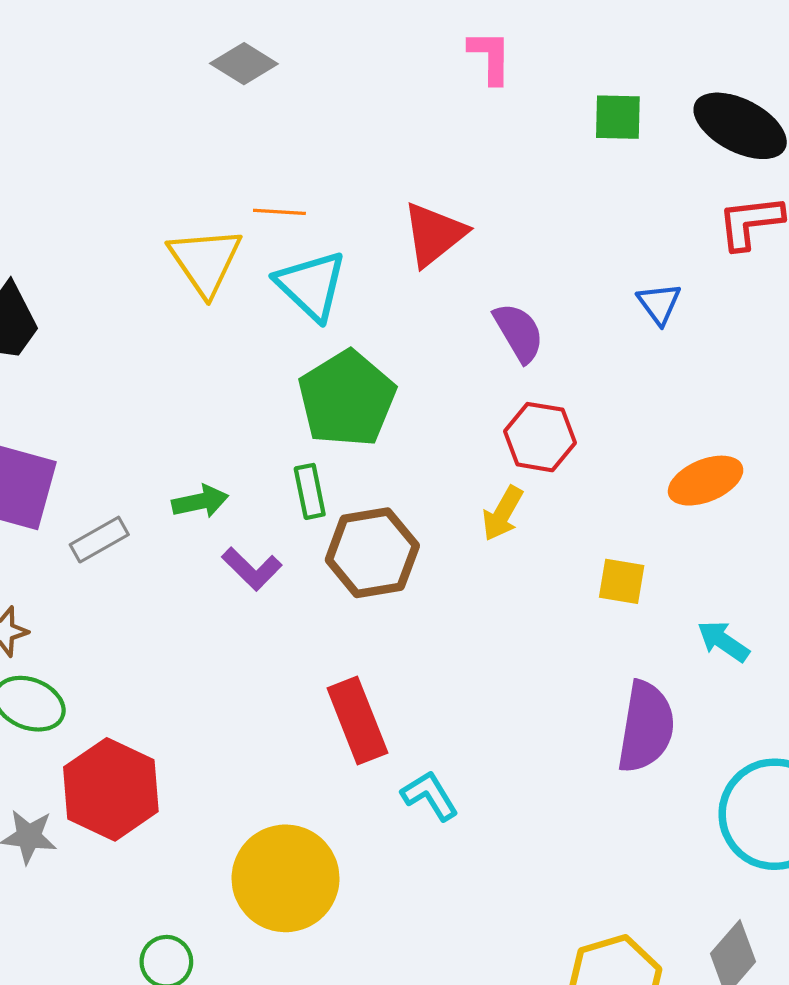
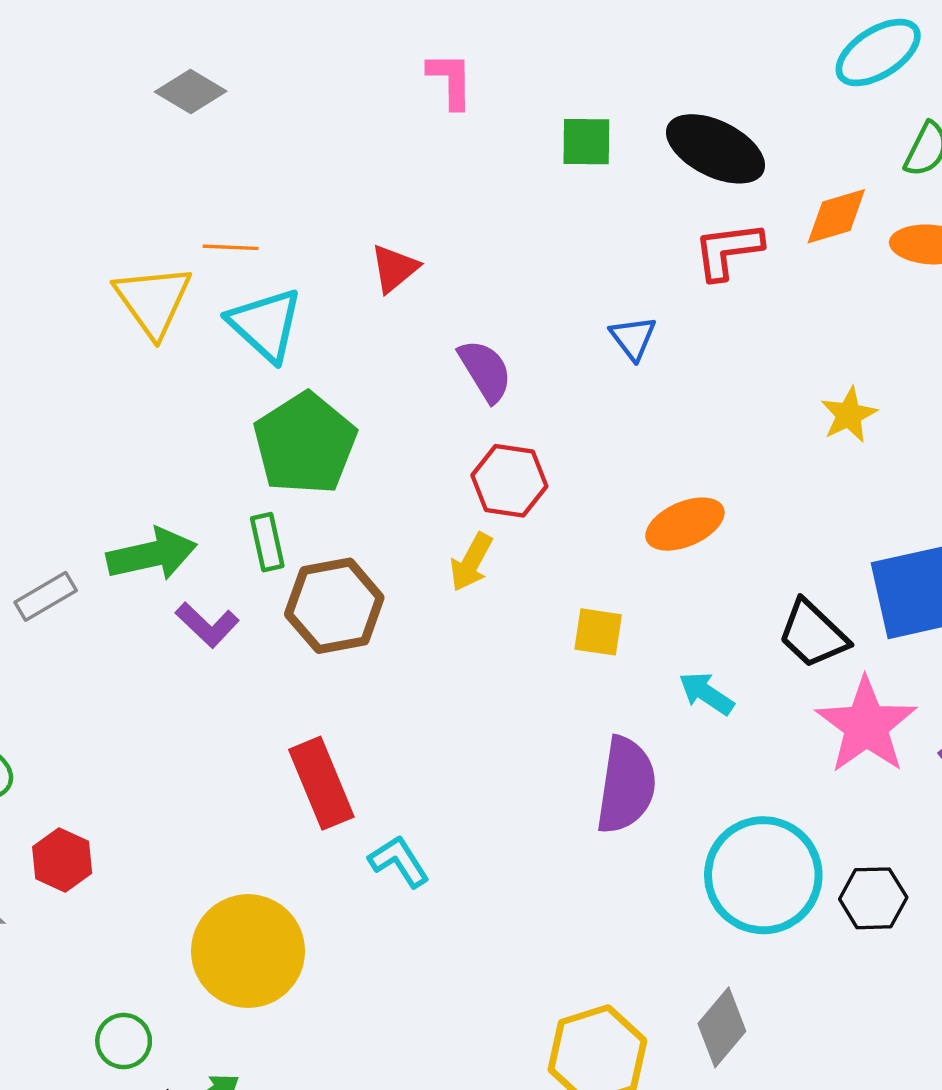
red triangle: (434, 234) -> (394, 268), size x0.7
green arrow: (200, 501) -> (152, 554), size x1.5
red hexagon: (111, 789) -> (62, 860), size x0.6

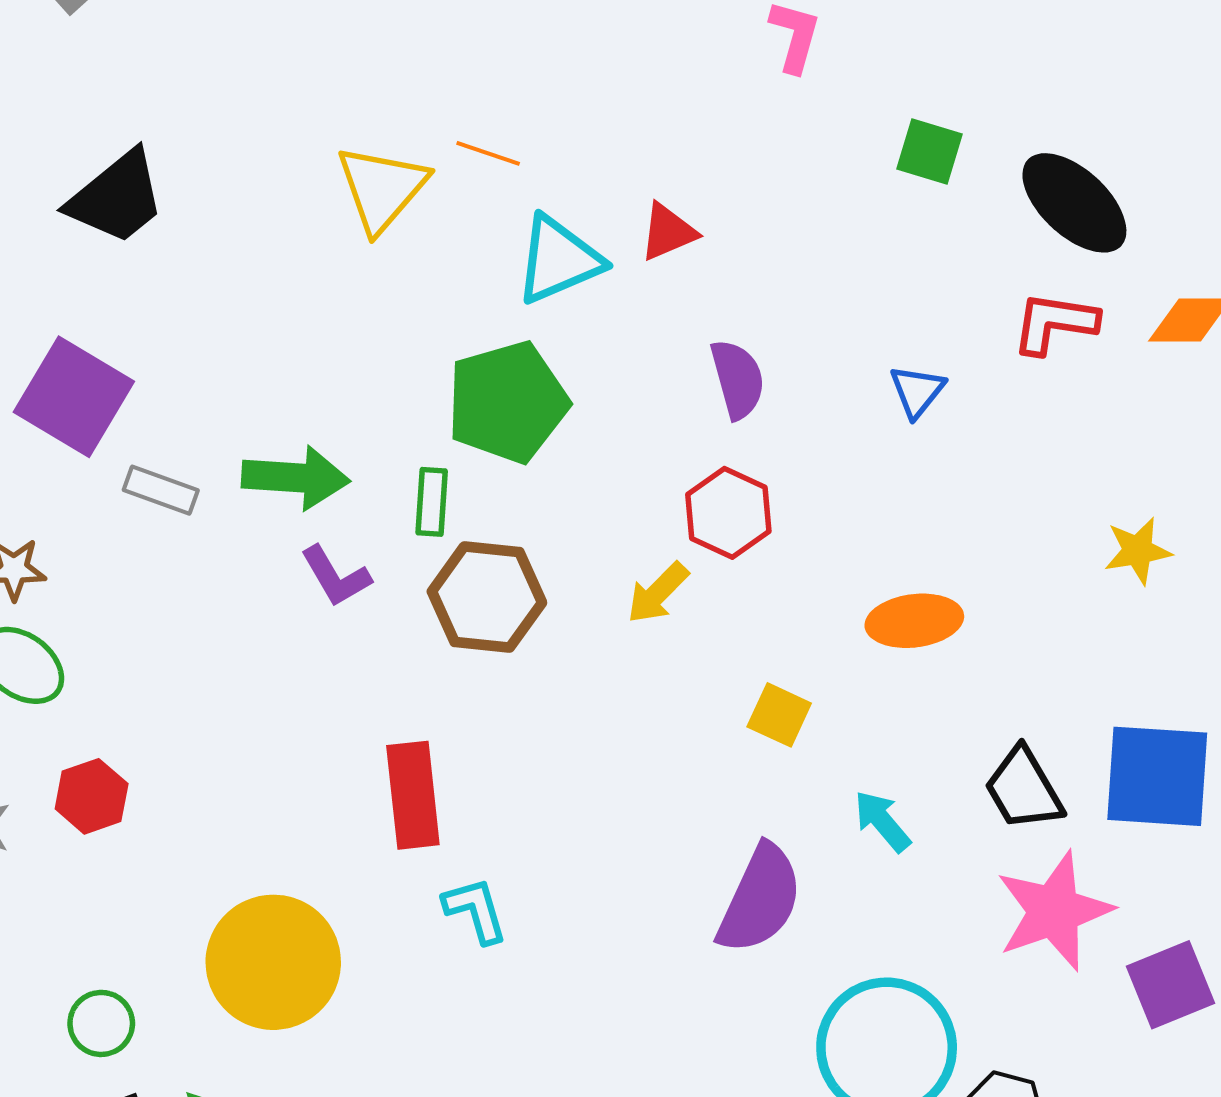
cyan triangle: (265, 324) -> (558, 260), moved, turned 38
gray rectangle: (46, 596) -> (161, 490), turned 34

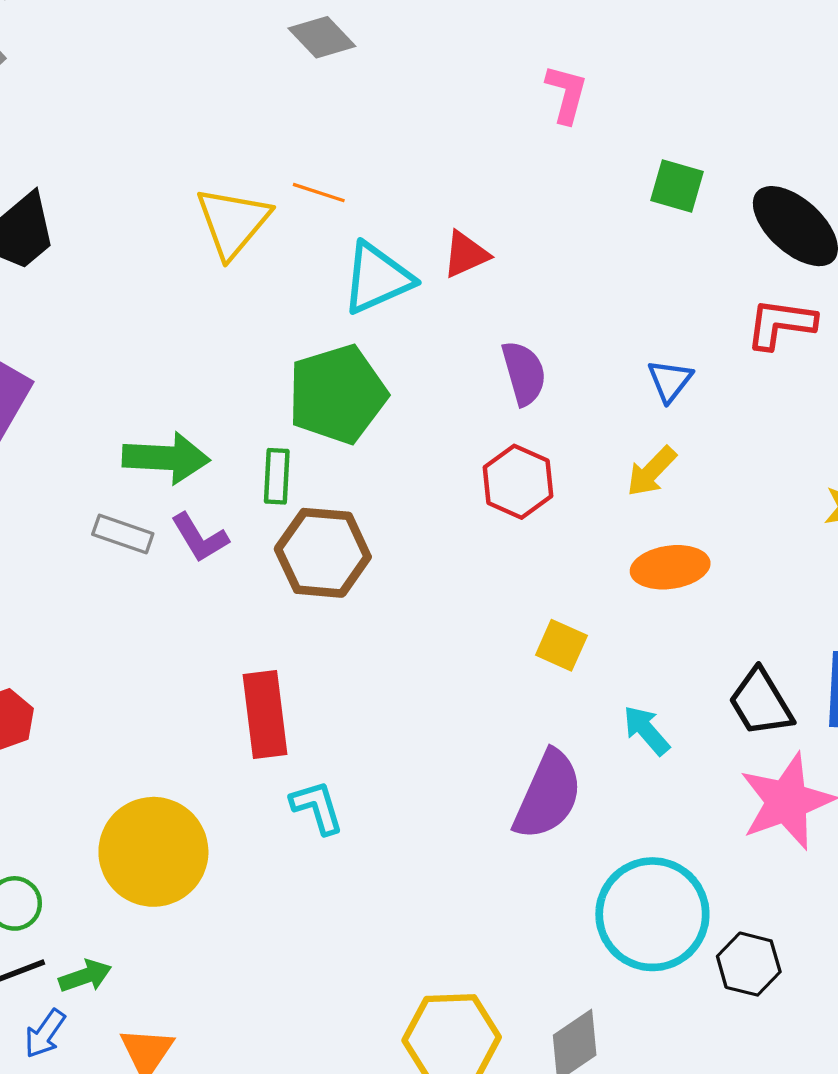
gray rectangle: (161, 490) -> (123, 534), moved
yellow arrow: (658, 593) -> (651, 471), moved

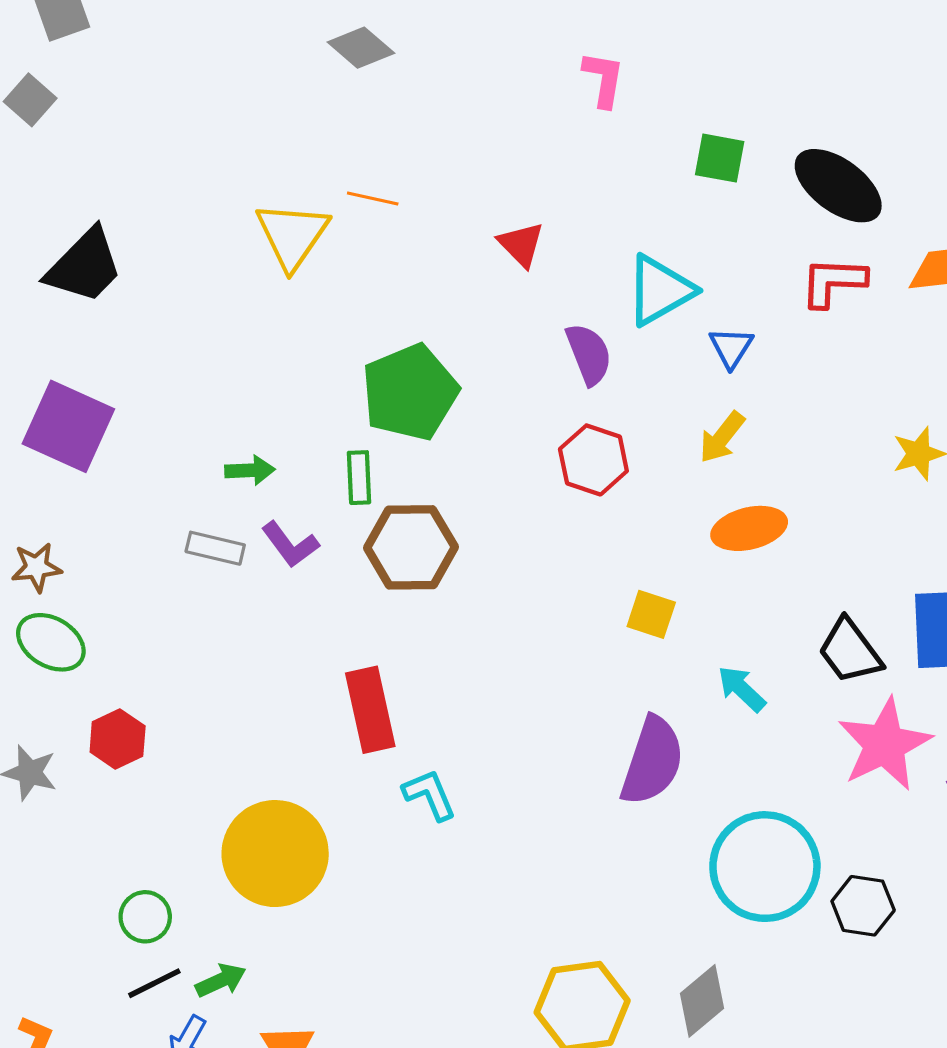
red triangle: (466, 254) -> (521, 244), turned -45
cyan triangle: (377, 278) -> (660, 290), moved
green arrow: (166, 458) -> (250, 470), size x0.6

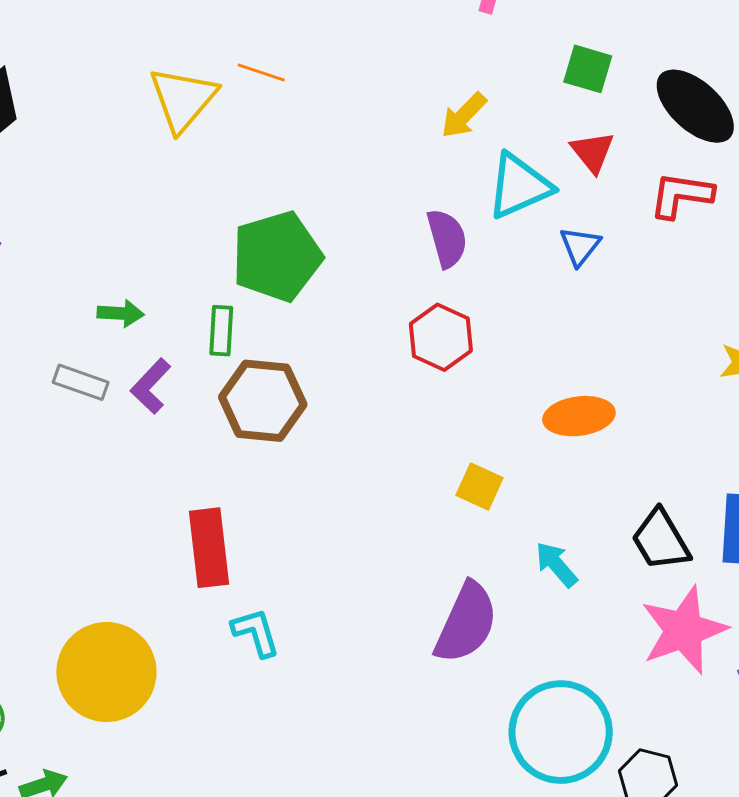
red triangle: (521, 244) -> (592, 152), moved
yellow arrow: (722, 437) -> (464, 115), moved
purple L-shape: (290, 544) -> (151, 386), turned 74

